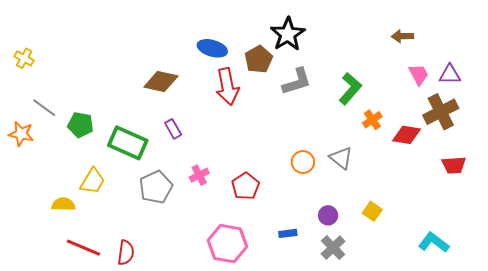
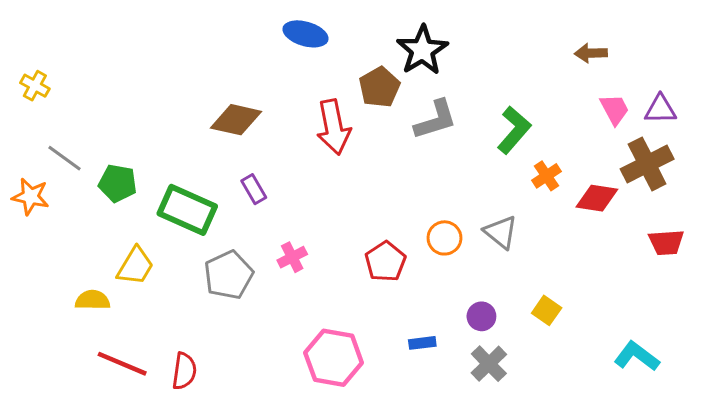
blue ellipse: (212, 48) -> (306, 34), moved
red pentagon: (246, 186) -> (385, 262), moved

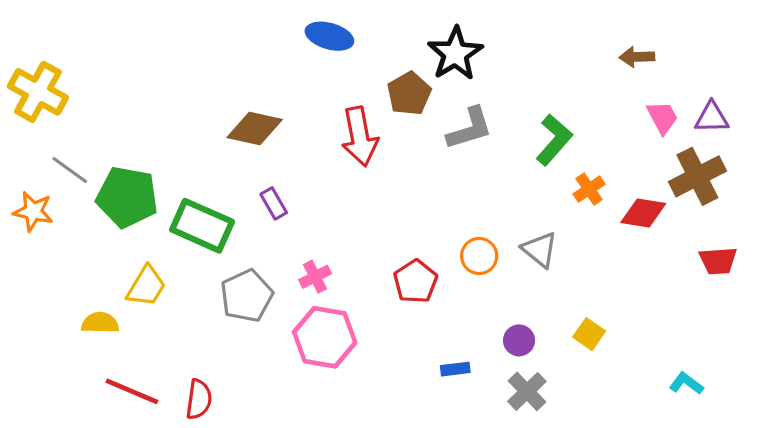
yellow cross: (35, 86) -> (38, 92), size x1.8
green pentagon: (118, 183) -> (127, 197), size x1.5
cyan L-shape: (637, 356) -> (686, 383), size x0.7
pink hexagon: (334, 358) -> (325, 337), moved

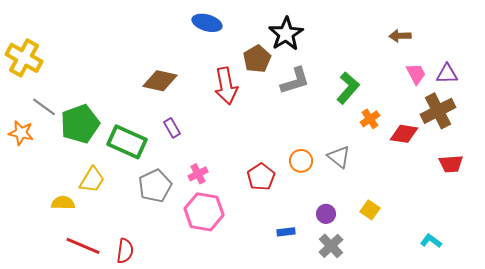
green pentagon: (127, 197) -> (80, 124), turned -30

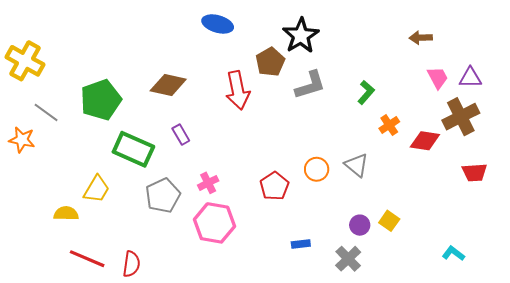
green L-shape: (348, 88) -> (366, 92), size x0.7
green pentagon: (80, 124) -> (101, 100), moved
purple circle: (326, 214) -> (360, 225), moved

